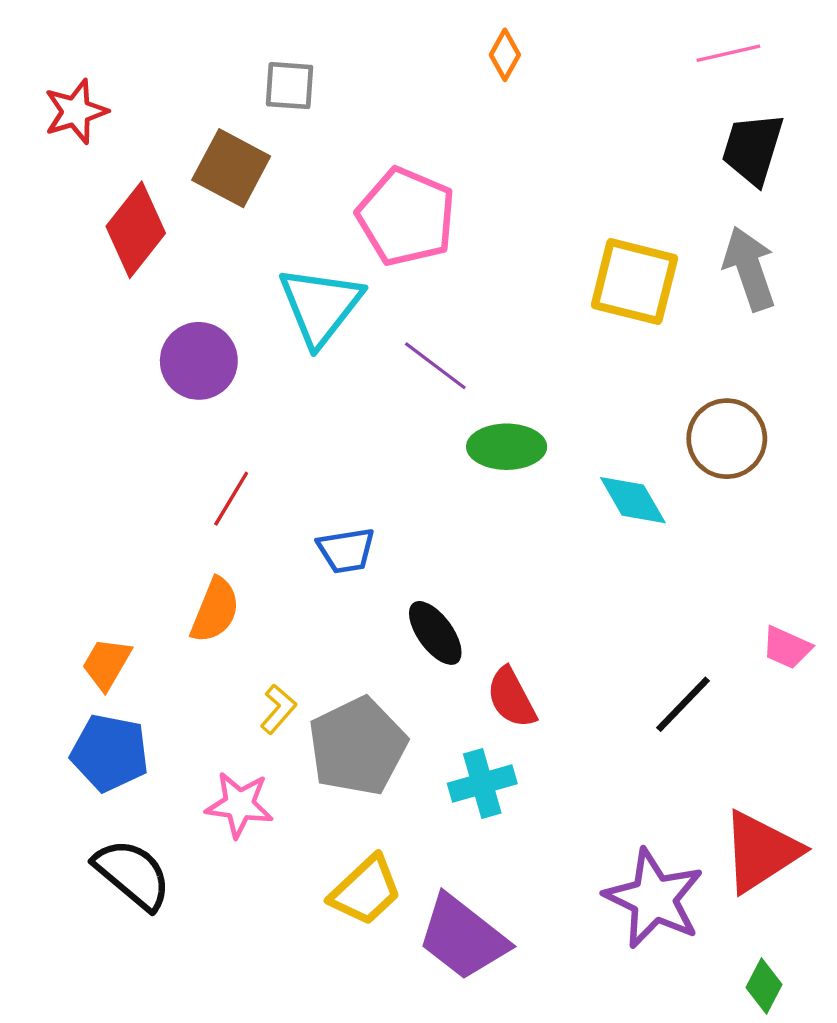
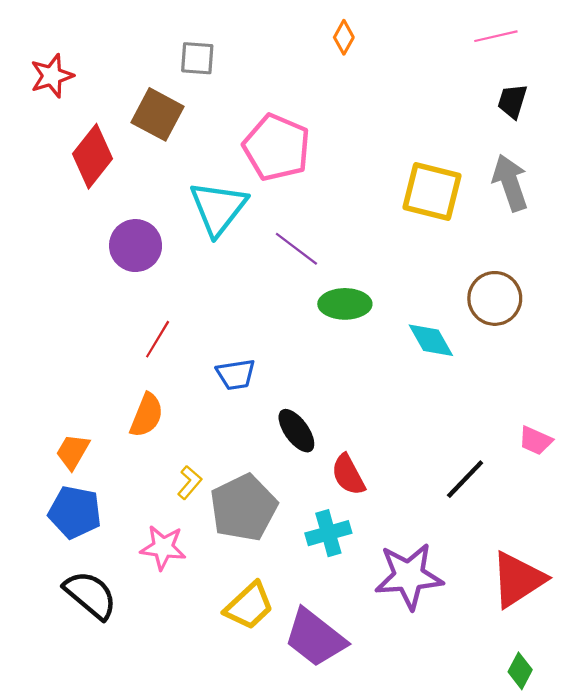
black trapezoid: (753, 149) -> (512, 101), size x0.7
purple star: (654, 899) -> (409, 576), moved, turned -30

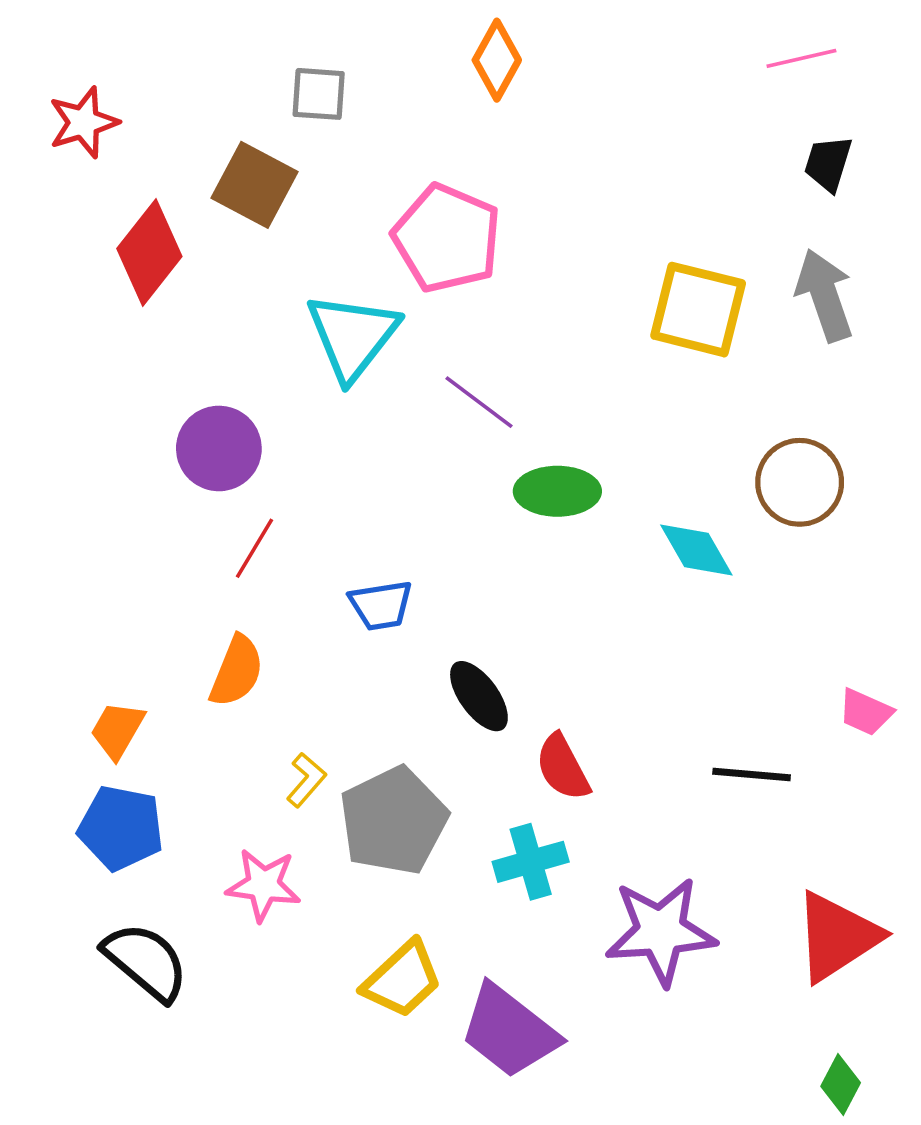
orange diamond: (344, 37) -> (497, 60), moved, size x1.4
purple circle: (136, 246) -> (219, 448), moved
black line: (465, 479) -> (752, 774), turned 51

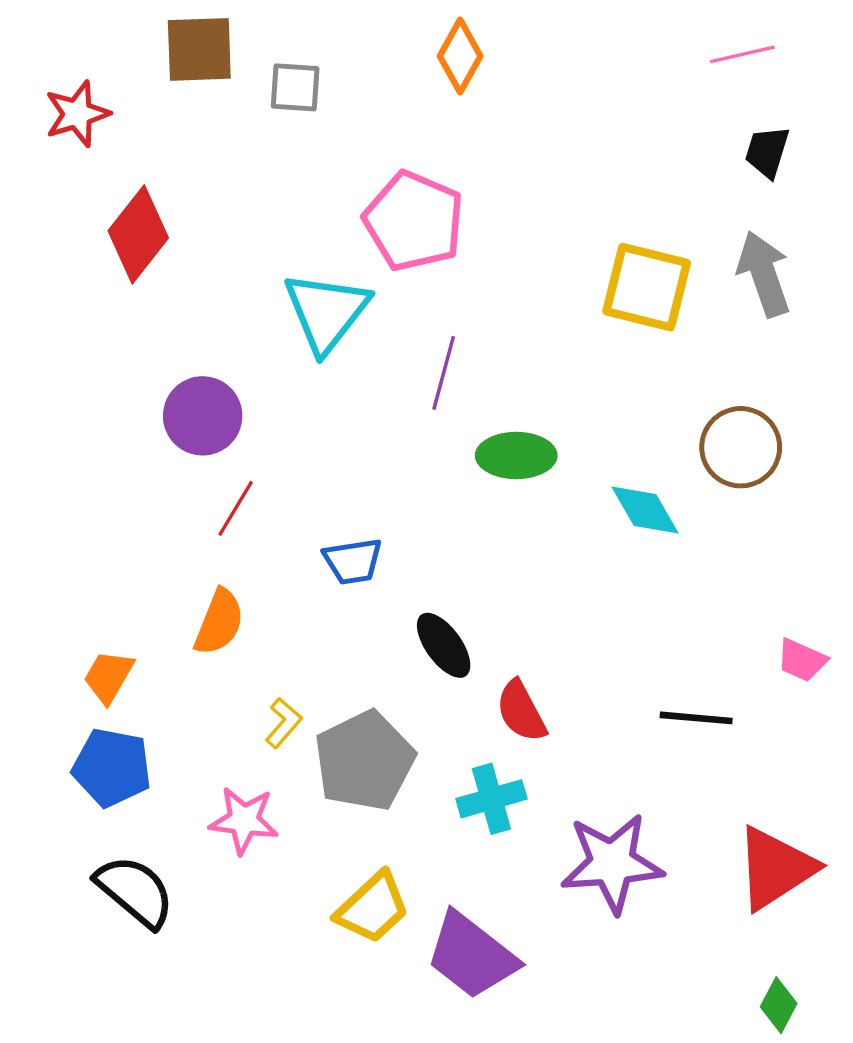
brown square: (254, 185) -> (199, 49), moved, turned -30
purple line: (479, 402) -> (444, 373), turned 68

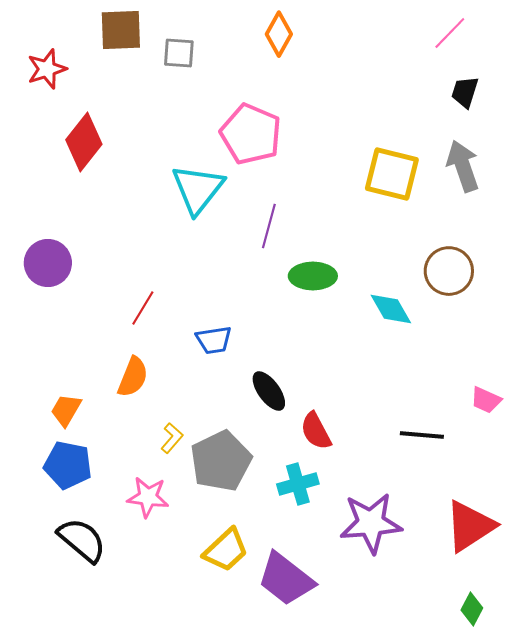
pink line: (742, 54) -> (450, 33), turned -33
purple circle: (203, 416) -> (48, 263), moved

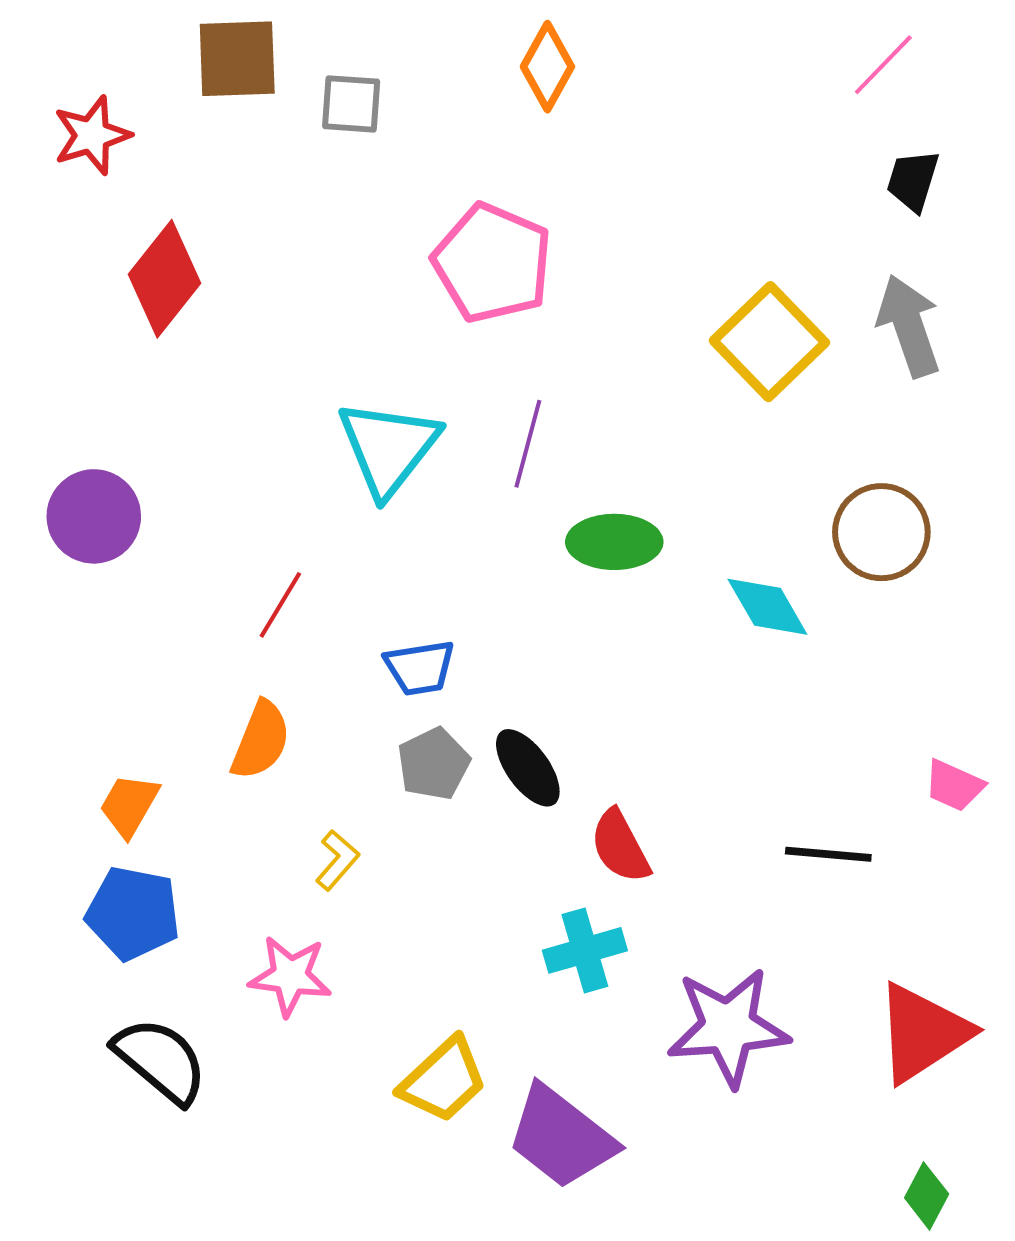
yellow square: (392, 174) -> (769, 342), turned 32
cyan triangle: (198, 189) -> (388, 448), moved
gray pentagon: (221, 461) -> (434, 764), moved, size x0.6

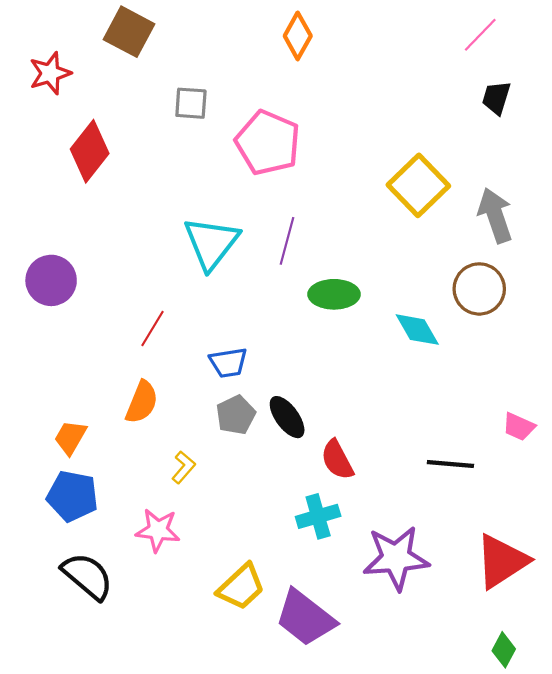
brown square: (237, 59) -> (129, 32), turned 30
gray square: (351, 104) -> (191, 103), moved
gray arrow: (909, 326) -> (495, 215), moved

